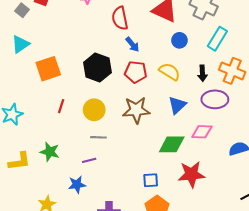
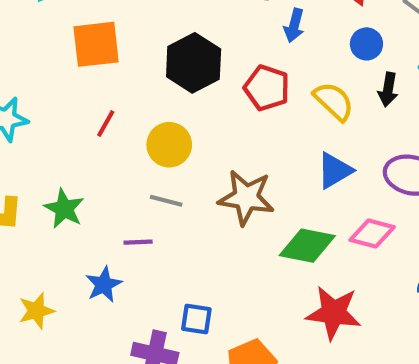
blue arrow: (132, 44) -> (294, 25), moved, turned 42
black arrow: (202, 73) -> (388, 90), moved
brown star: (136, 110) -> (246, 198), moved
blue square: (151, 180) -> (196, 319), moved
blue star: (77, 185) -> (104, 284), turned -30

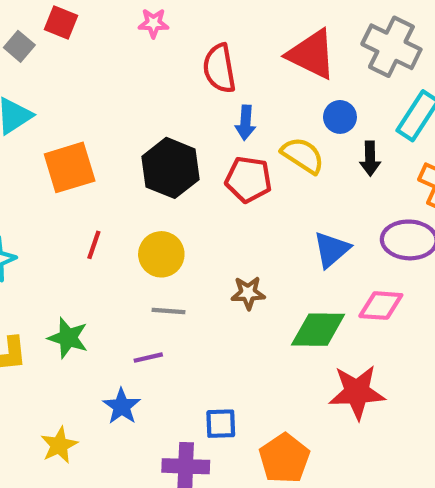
blue arrow: (294, 25) -> (245, 123), moved
yellow semicircle: (334, 101) -> (303, 155), moved
brown star: (246, 198) -> (248, 293), size x0.6

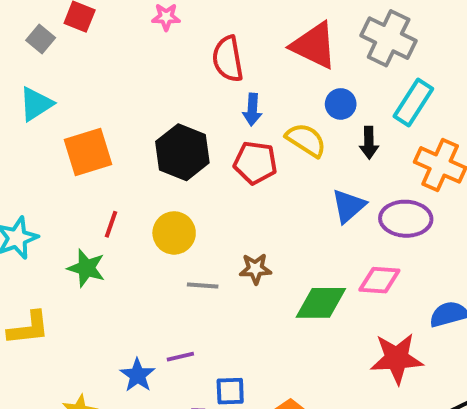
blue triangle: (332, 250) -> (349, 206), moved
gray line: (169, 311) -> (203, 285), moved
green star: (68, 338) -> (86, 268), moved
purple line: (148, 358) -> (180, 357), moved
red star: (357, 392) -> (397, 358), moved

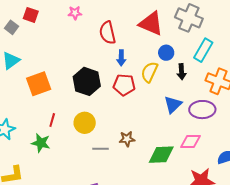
yellow semicircle: (306, 140) -> (149, 72), turned -95

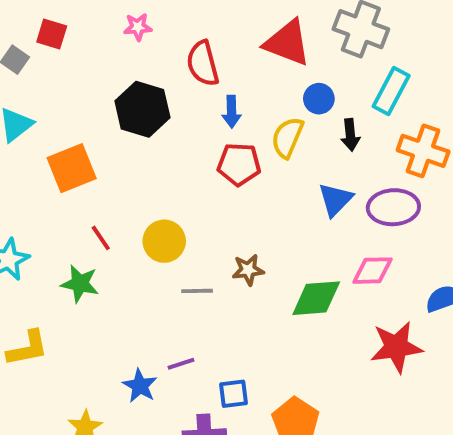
black hexagon: (87, 81) -> (142, 109), moved
red line: (52, 120) -> (101, 238), turned -48

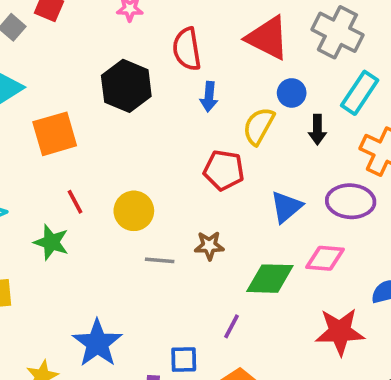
red pentagon: (239, 164) -> (224, 170), moved
blue triangle: (335, 200) -> (286, 207), moved
purple line: (181, 364) -> (231, 326), moved, turned -50
blue star: (140, 386) -> (97, 343), size x1.5

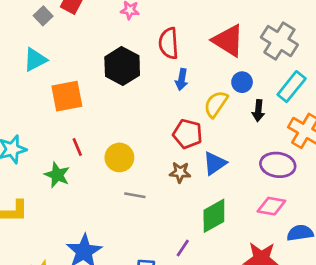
blue triangle: (286, 207) -> (215, 163), moved
brown star: (209, 246) -> (180, 172), moved
pink diamond: (325, 258) -> (271, 206), moved
green diamond: (270, 279) -> (214, 216), turned -36

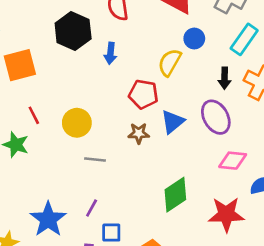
blue arrow: (182, 79) -> (110, 53), moved
black arrow: (258, 111) -> (225, 78), moved
purple ellipse: (278, 165) -> (216, 117), moved, turned 56
green diamond: (214, 216) -> (175, 195), moved
purple line: (183, 248) -> (92, 208), moved

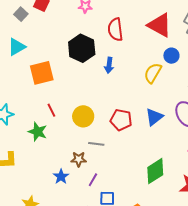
red pentagon: (143, 94) -> (121, 120), moved
brown star: (139, 133) -> (79, 159), moved
blue star: (48, 219) -> (61, 177), moved, size x0.6

